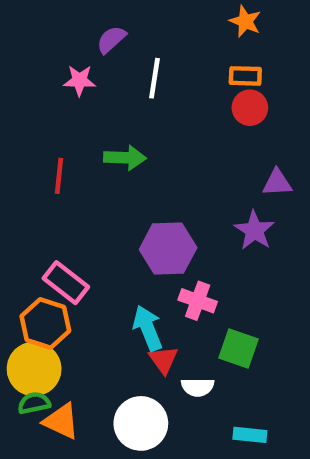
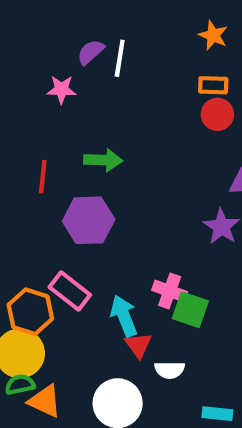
white line: (154, 78) -> (120, 58), moved
purple hexagon: (168, 249) -> (89, 220), moved
pink rectangle: (66, 283) -> (70, 291), moved
green square: (239, 348) -> (190, 310), moved

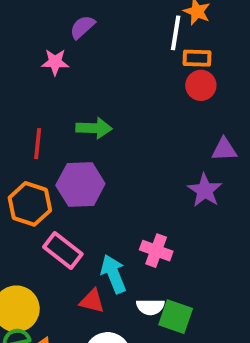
white line: (120, 58) -> (176, 33), moved
green square: (190, 310) -> (176, 317), moved
orange hexagon: (30, 312) -> (30, 204), moved
red triangle: (138, 345) -> (92, 301), moved, turned -40
white semicircle: (170, 370) -> (150, 307), moved

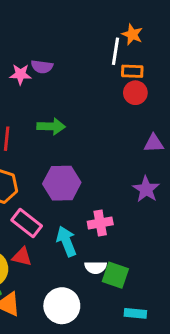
purple semicircle: (82, 27) -> (42, 67), moved, turned -130
purple hexagon: (80, 184) -> (62, 183), moved
purple star: (205, 190) -> (146, 189), moved
pink cross: (156, 251) -> (100, 223), turned -30
red triangle: (92, 301) -> (22, 257), moved

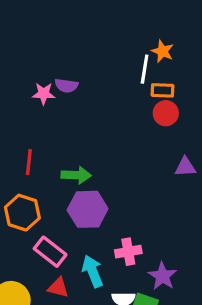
green arrow: (51, 126) -> (76, 175), moved
purple star: (146, 189) -> (163, 276), moved
red triangle: (22, 257) -> (58, 287), moved

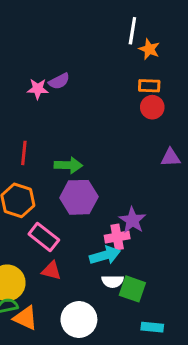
white line: (145, 69) -> (132, 31), moved
purple semicircle: (66, 86) -> (59, 81), turned -35
cyan arrow: (92, 271) -> (105, 255), moved, turned 96
purple star: (163, 276) -> (132, 220), moved

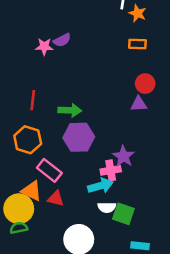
red circle: (152, 107) -> (145, 84), moved
purple triangle: (171, 158) -> (139, 104), moved
orange triangle: (25, 318) -> (31, 191), moved

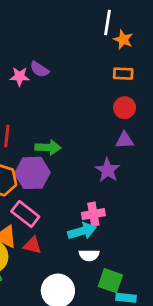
purple semicircle: (62, 40) -> (39, 69), turned 60
red circle: (145, 84) -> (125, 108), moved
purple hexagon: (79, 137) -> (32, 173), moved
purple star: (123, 156) -> (108, 170), moved
green square: (123, 214) -> (110, 281), moved

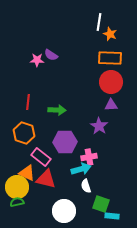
orange rectangle: (123, 74) -> (110, 58), size x1.6
red circle: (125, 108) -> (111, 82), size x1.5
purple hexagon: (32, 173) -> (65, 142), moved
red triangle: (32, 245) -> (46, 179), size x1.5
white semicircle: (89, 255) -> (86, 186), turned 72

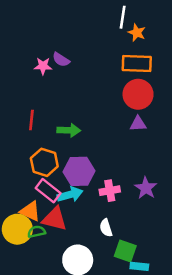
purple star: (99, 126) -> (146, 188), moved
orange hexagon: (24, 133) -> (44, 162), moved
cyan arrow: (81, 169) -> (70, 194), moved
green semicircle: (17, 202) -> (37, 232), moved

